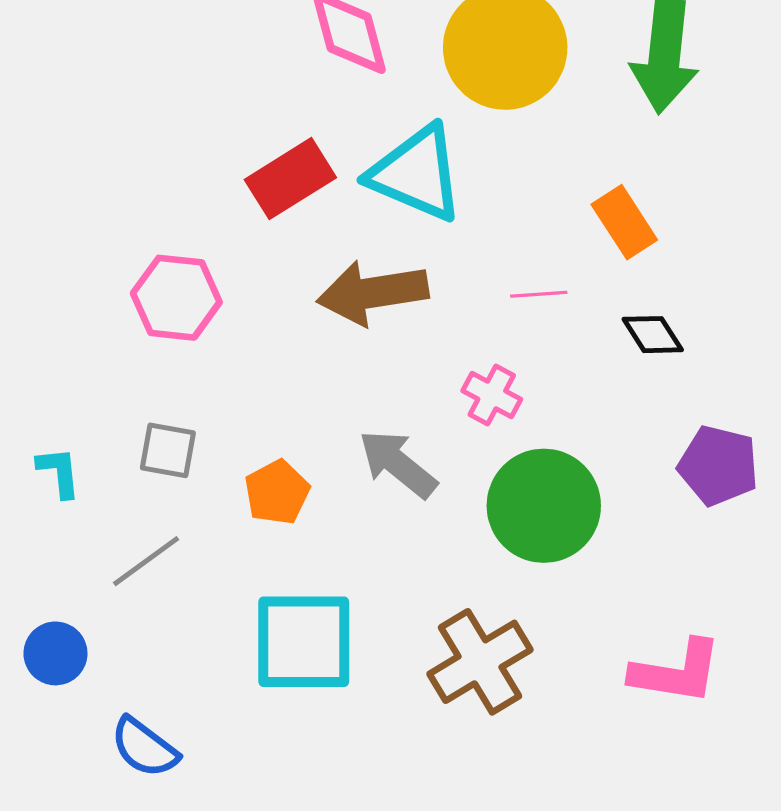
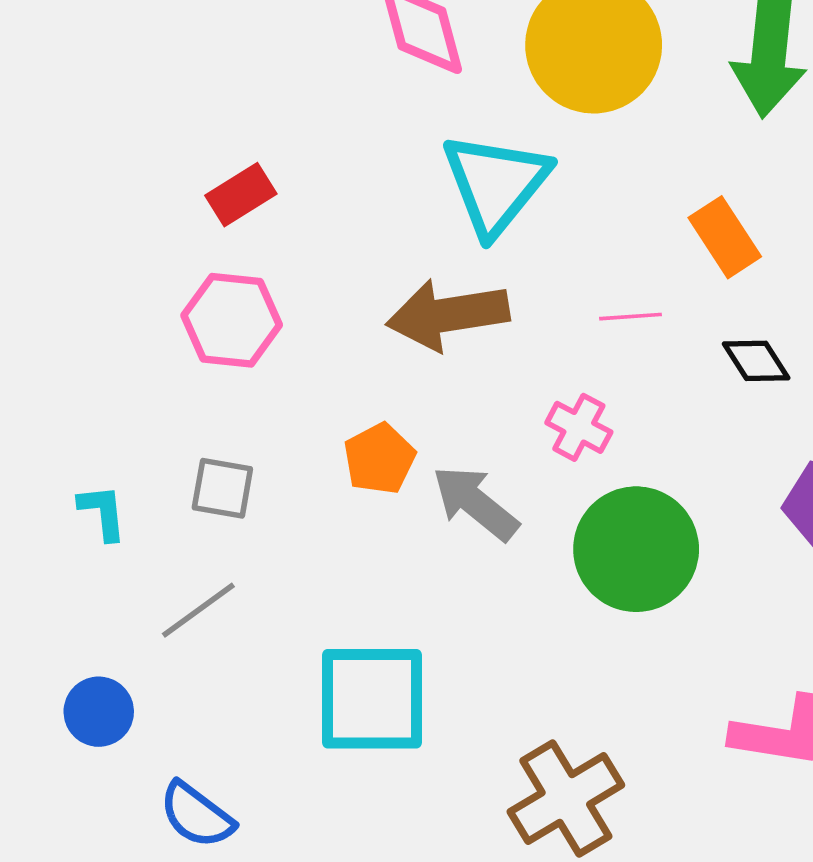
cyan triangle: (416, 173) -> (496, 184), turned 46
red rectangle: (290, 179) -> (241, 195), moved, size x0.7
orange pentagon: (277, 492) -> (379, 459), moved
brown cross: (480, 662) -> (566, 798), moved

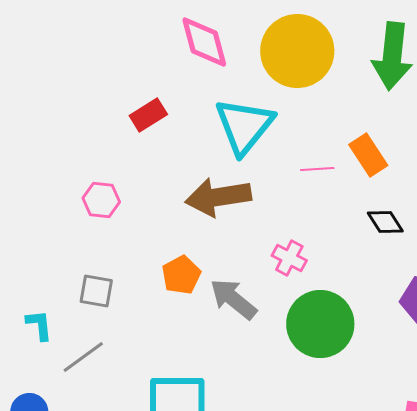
red rectangle: (241, 195) -> (148, 115), moved
pink line: (631, 317) -> (317, 169), moved
pink hexagon: (232, 320) -> (101, 200), size x0.7
cyan L-shape: (102, 512) -> (39, 325), moved

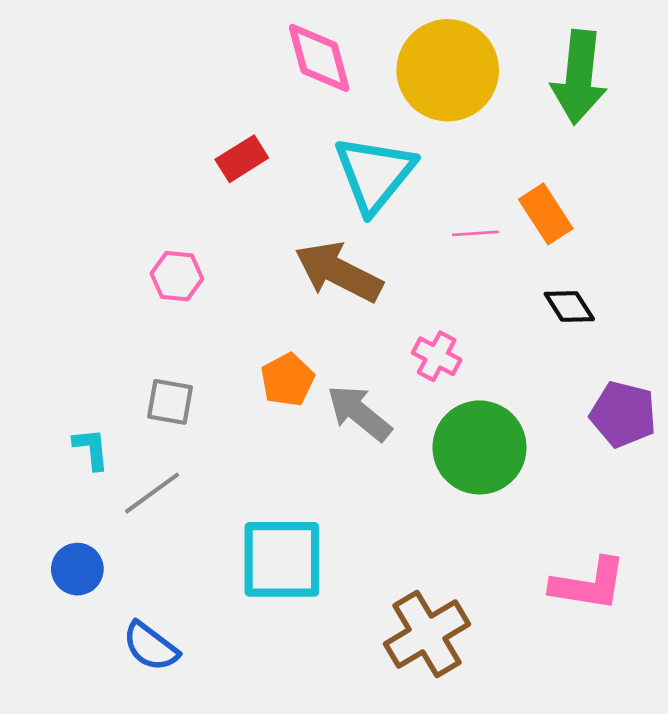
brown arrow: (218, 197) -> (339, 272), turned 36

